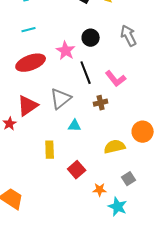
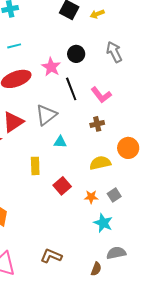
brown cross: (101, 103) -> (97, 124), moved
orange star: (100, 190) -> (91, 197), moved

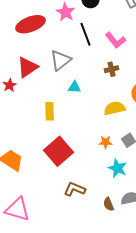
red square: (62, 186) -> (59, 151), moved, size x1.6
brown L-shape: (51, 256) -> (75, 189), moved
brown semicircle: (96, 269) -> (109, 204), moved, turned 136

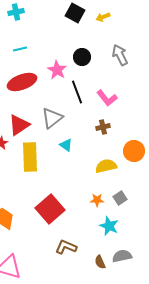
cyan triangle: (75, 87) -> (66, 145), turned 32
yellow rectangle: (50, 111) -> (30, 157), moved, size x1.6

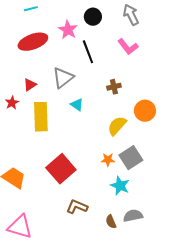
pink L-shape: (107, 98) -> (128, 47), moved
red triangle: (19, 125) -> (30, 85), size x0.6
yellow semicircle: (106, 166) -> (117, 126), turned -35
gray square: (120, 198) -> (131, 158), size x1.6

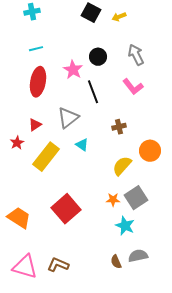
red ellipse: (33, 42) -> (38, 82), turned -60
yellow rectangle: (41, 117) -> (46, 157), turned 40
brown L-shape: (77, 207) -> (58, 265), moved

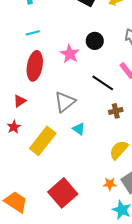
black line: (93, 92) -> (103, 83), moved, turned -35
red triangle: (35, 125) -> (20, 101), moved

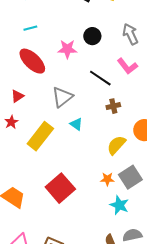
pink star: (70, 54) -> (67, 49), turned -30
red ellipse: (35, 66) -> (32, 61), turned -56

